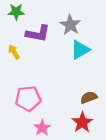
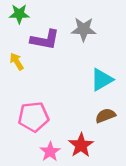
gray star: (70, 25) -> (84, 29), turned -30
cyan triangle: (80, 50) -> (102, 80), moved
red star: (82, 122) -> (81, 145), moved

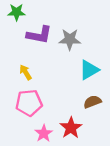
gray star: (84, 29) -> (70, 39), moved
yellow arrow: (17, 62) -> (26, 72), moved

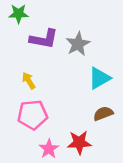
gray star: (70, 39) -> (78, 44), turned -30
red star: (71, 128) -> (79, 143), turned 30

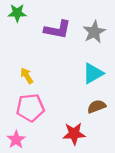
purple L-shape: (44, 39) -> (58, 30), moved
gray star: (78, 44) -> (94, 32), moved
pink star: (49, 149) -> (16, 140), moved

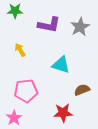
cyan triangle: (93, 73) -> (61, 65), moved, turned 48
yellow arrow: (27, 76) -> (20, 50), moved

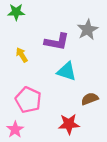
purple L-shape: (49, 25) -> (57, 42), moved
pink pentagon: (26, 91) -> (28, 100), turned 30

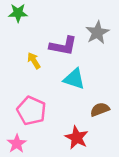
yellow arrow: (22, 55) -> (34, 61), moved
red star: (69, 124) -> (77, 137), turned 30

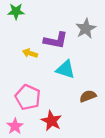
yellow arrow: (34, 61) -> (30, 53), turned -40
red star: (77, 137) -> (51, 121), moved

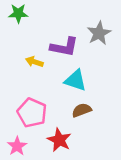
brown semicircle: (88, 96) -> (82, 110), moved

